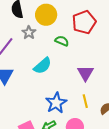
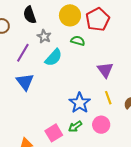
yellow circle: (46, 15) -> (70, 15), moved
cyan semicircle: (43, 66) -> (53, 57), moved

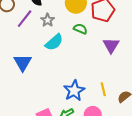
purple line: (23, 53) -> (25, 19), moved
purple triangle: (105, 70) -> (111, 45), moved

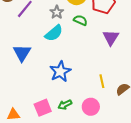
gray star: (48, 20) -> (57, 12), moved
blue star: (74, 91) -> (60, 71), moved

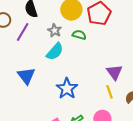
purple triangle: (111, 38) -> (114, 72), moved

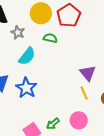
gray star: (55, 30) -> (18, 32), moved
blue star: (67, 88) -> (26, 88), moved

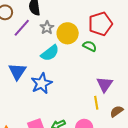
yellow circle: (41, 13) -> (68, 33), moved
green semicircle: (50, 38) -> (90, 46), moved

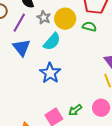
blue triangle: (17, 71) -> (22, 48), moved

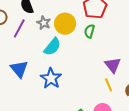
green semicircle: (89, 27) -> (89, 31), turned -88
blue triangle: (22, 48) -> (19, 69), moved

